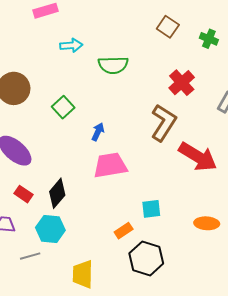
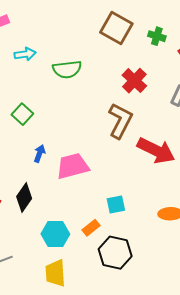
brown square: (168, 27) -> (116, 28), size x1.5
blue arrow: (98, 132) -> (40, 154), moved
cyan hexagon: (50, 229) -> (55, 234), moved

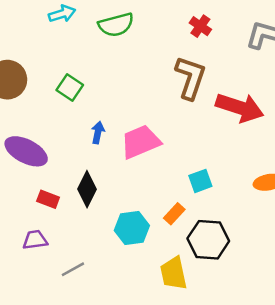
red cross: (134, 81) -> (200, 26), size x0.7
yellow trapezoid: (55, 273) -> (174, 273), moved

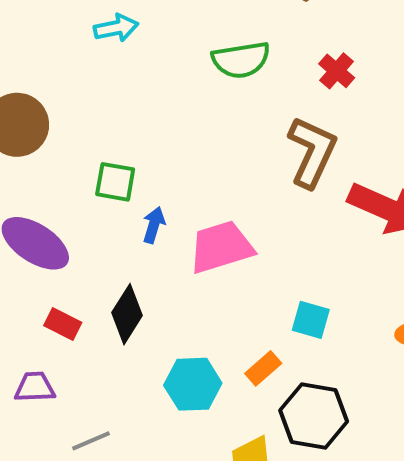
green semicircle: (116, 25) -> (241, 60), moved
green square: (70, 88) -> (115, 182), moved, turned -30
cyan square: (200, 181) -> (311, 320), turned 30

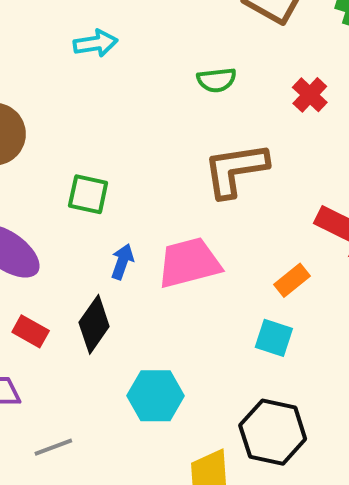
green semicircle: (241, 60) -> (217, 80), size x0.7
brown L-shape: (312, 152) -> (235, 170), moved, turned -126
blue arrow: (154, 225) -> (122, 262), moved
orange rectangle: (263, 368) -> (292, 280), moved

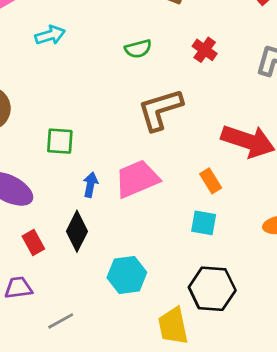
orange rectangle: (292, 280) -> (211, 181), turned -75
red rectangle: (31, 331) -> (33, 242), turned 40

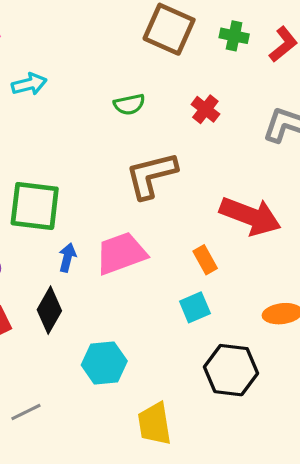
green square: (60, 141) -> (35, 206), size x1.6
cyan square: (204, 223) -> (195, 307), turned -36
black hexagon: (212, 289) -> (231, 370), moved

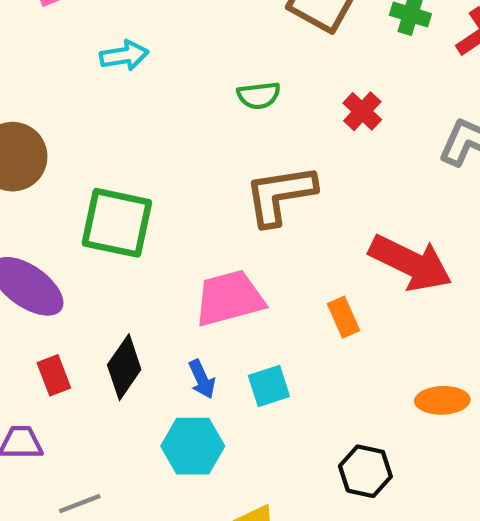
blue arrow: (67, 258) -> (202, 379), moved, turned 136
cyan square: (195, 307) -> (269, 386), moved
black hexagon: (231, 370) -> (365, 471), size x0.7

